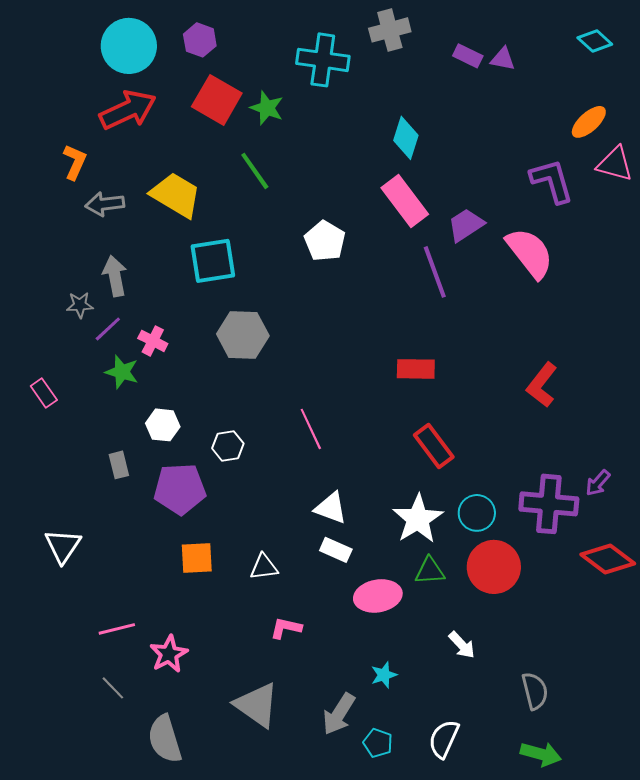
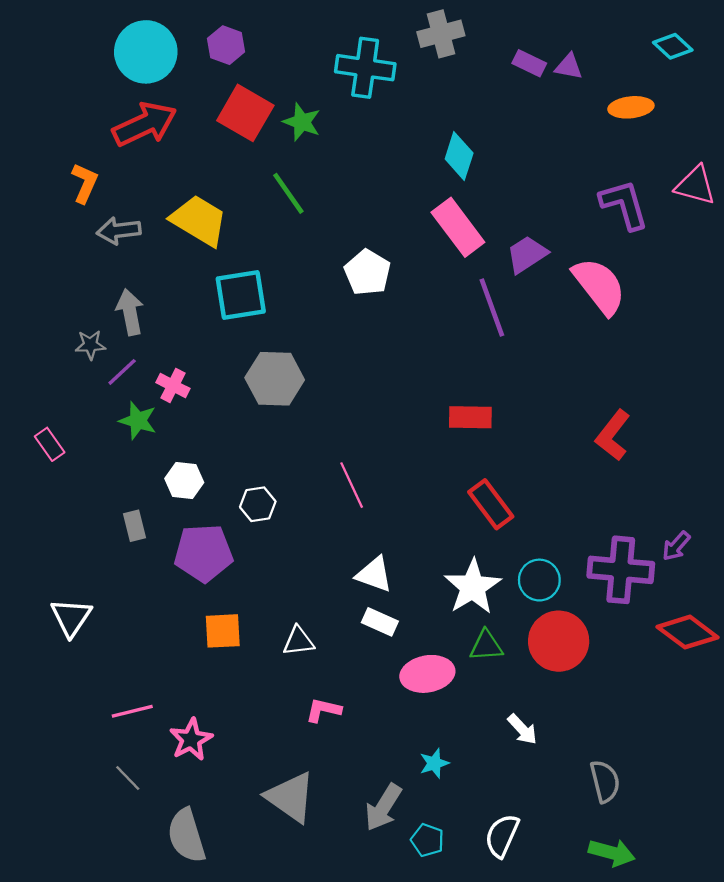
orange ellipse: (589, 122) -> (631, 107), moved, turned 36

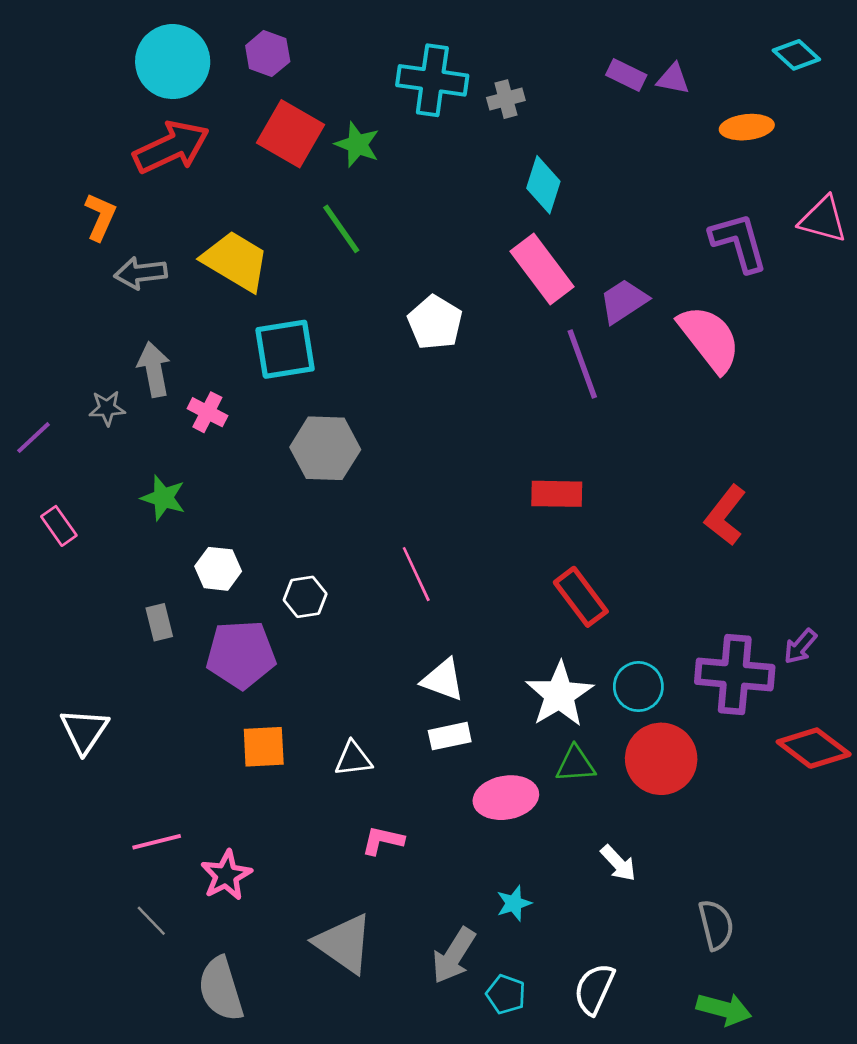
gray cross: (441, 34) -> (506, 99), moved, size x0.7
purple line: (122, 372) -> (33, 438), moved
pink cross: (173, 386) -> (207, 412), moved
white rectangle: (380, 622) -> (450, 736), turned -36

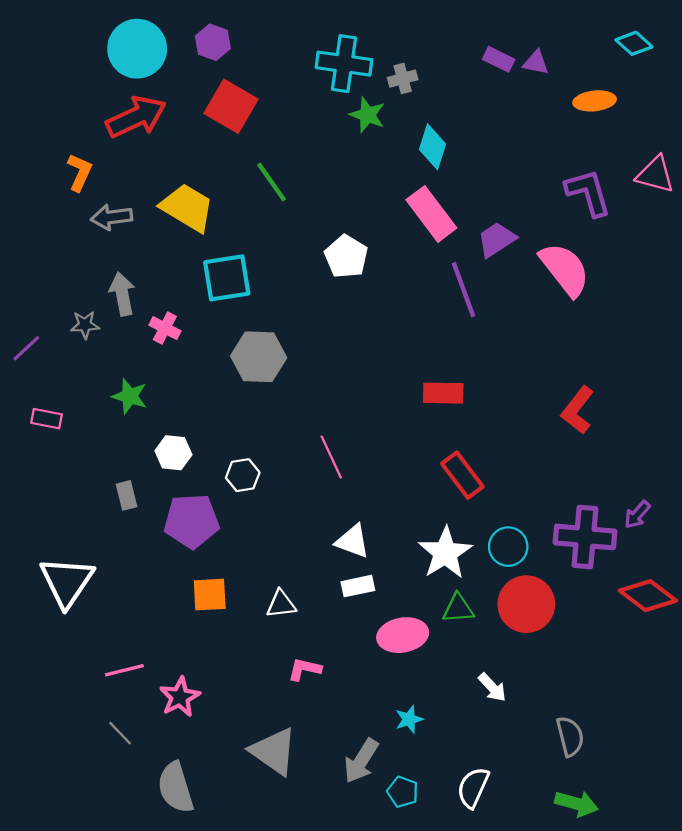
green star: (357, 145) -> (367, 115), moved
pink rectangle: (59, 526) -> (47, 419), turned -44
white triangle: (84, 731) -> (67, 582), size x1.4

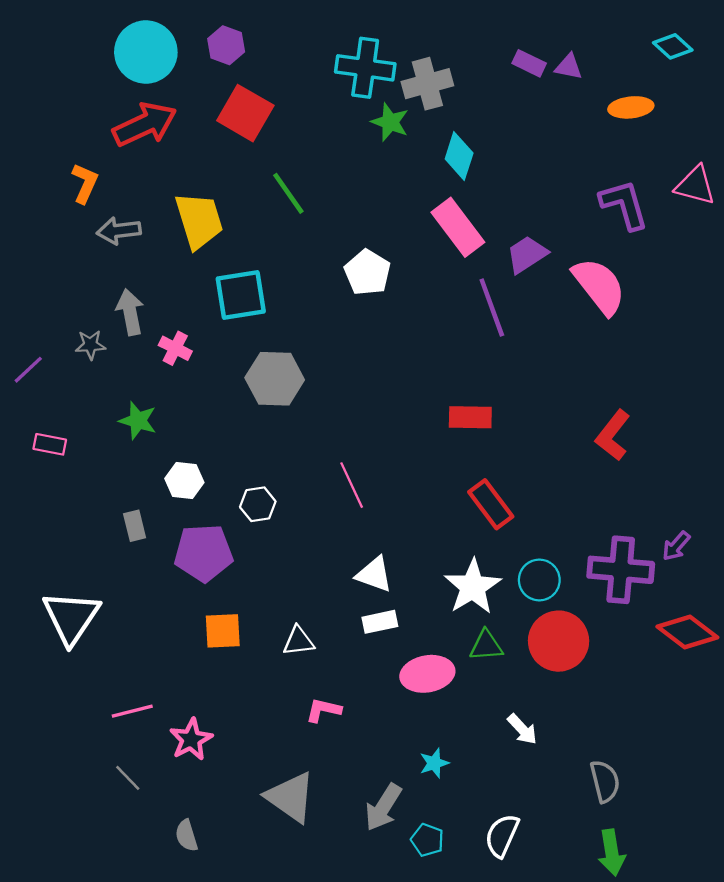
gray cross: (403, 79) -> (427, 84), size x1.6
yellow trapezoid: (187, 208) -> (199, 220), turned 42
gray semicircle: (176, 788) -> (187, 836), size x0.6
green arrow: (576, 804) -> (612, 852), turned 66

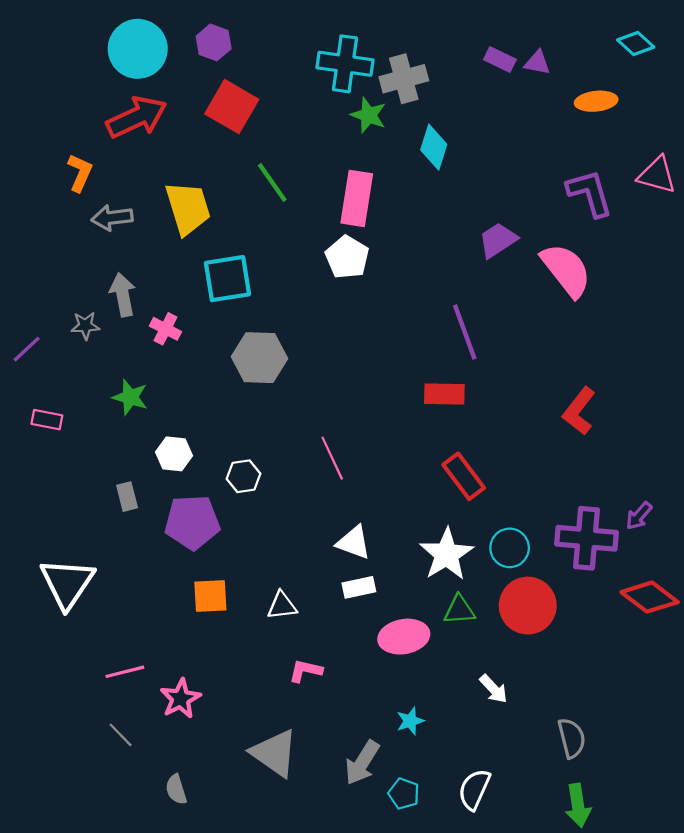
pink rectangle: (458, 227) -> (357, 198), moved, turned 46
purple line: (492, 308) -> (465, 332), moved

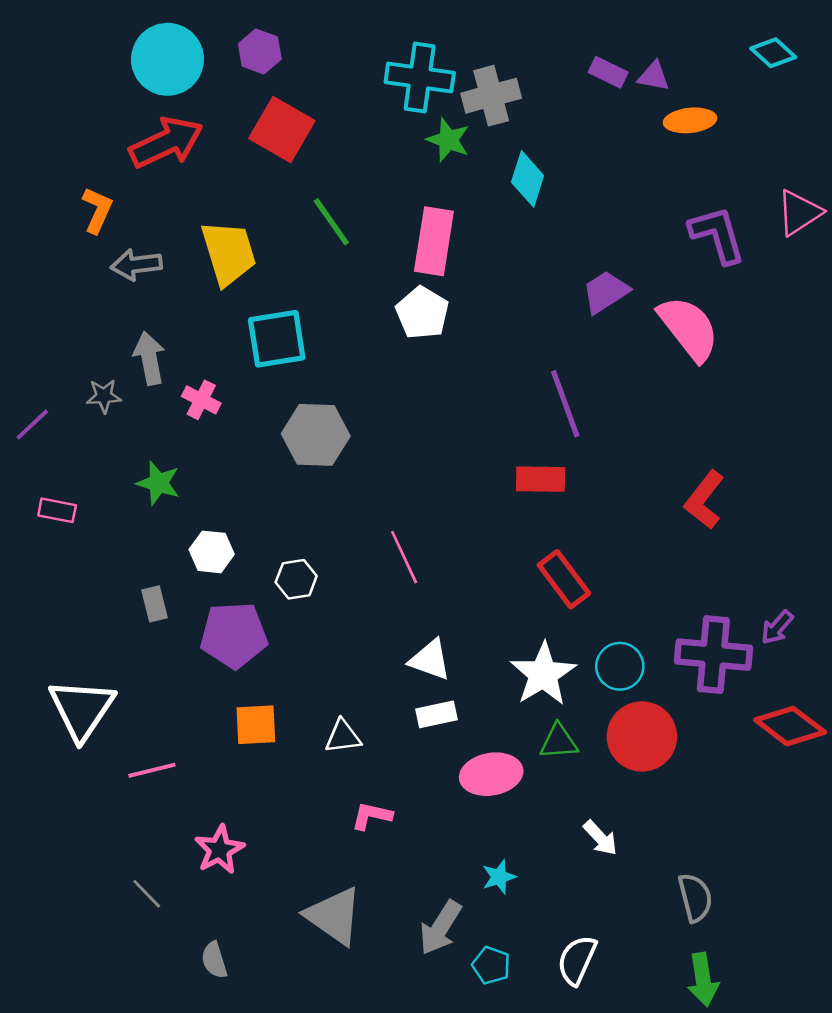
orange ellipse: (596, 101) -> (690, 120), moved
pink triangle: (657, 175) -> (799, 213), turned -48
pink line: (125, 672) -> (152, 770), moved

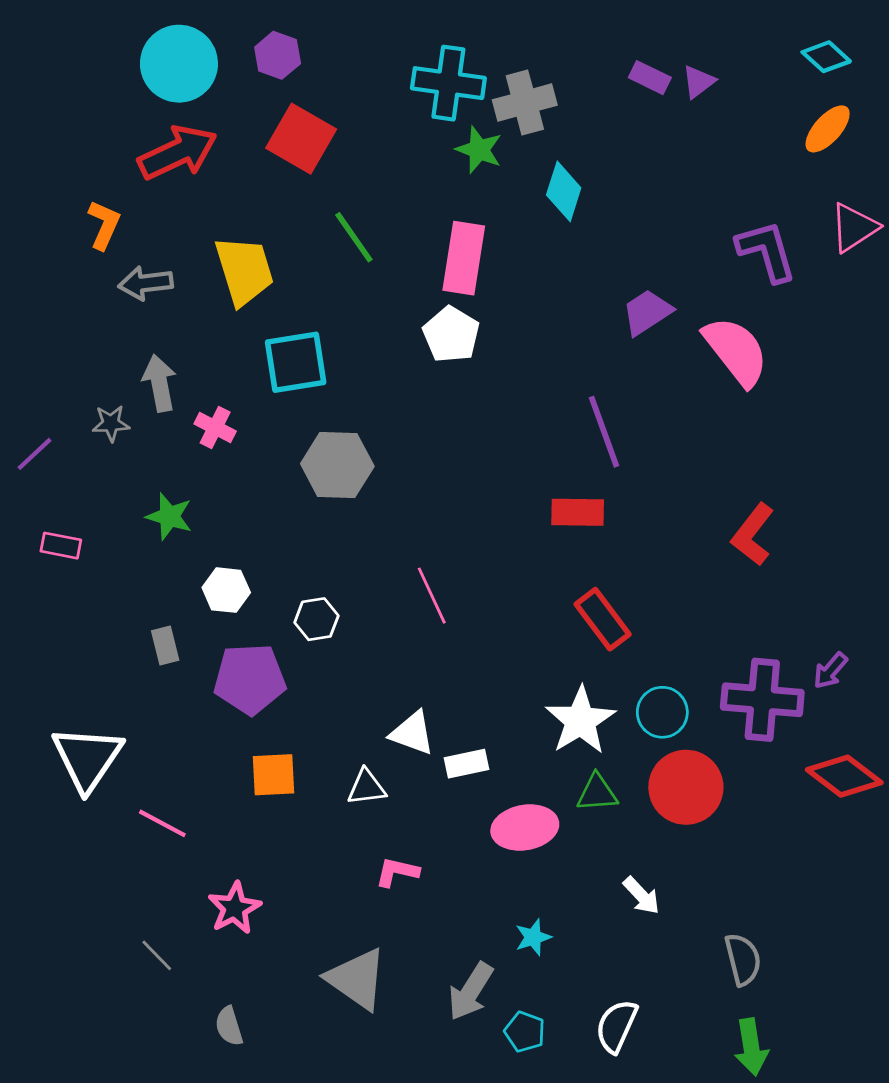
purple triangle: (654, 76) -> (698, 82), turned -48
orange ellipse: (690, 120) -> (828, 129), moved, turned -42
white triangle: (430, 660) -> (412, 733), moved
pink line: (152, 770) -> (162, 823), turned 42

